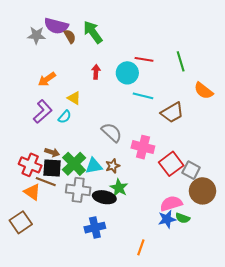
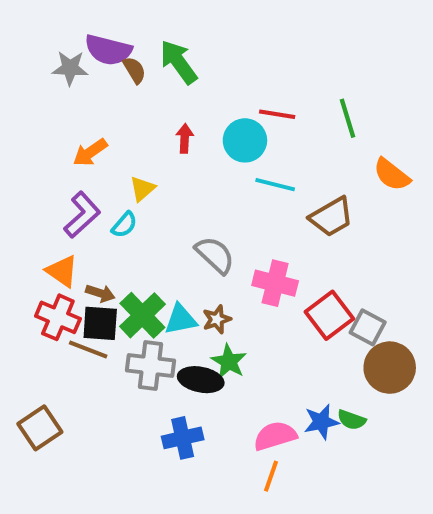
yellow triangle: (74, 98) -> (142, 189), turned 48
orange triangle: (32, 192) -> (62, 271), moved
pink semicircle: (171, 203) -> (275, 436), moved

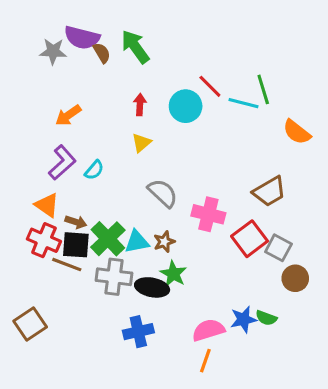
red line: (277, 114) -> (210, 86), turned 36
cyan line: (275, 185) -> (243, 103), moved
yellow triangle: (142, 189) -> (141, 143), moved
brown trapezoid: (331, 217) -> (269, 191), moved
brown circle: (390, 368) -> (295, 278), size x0.7

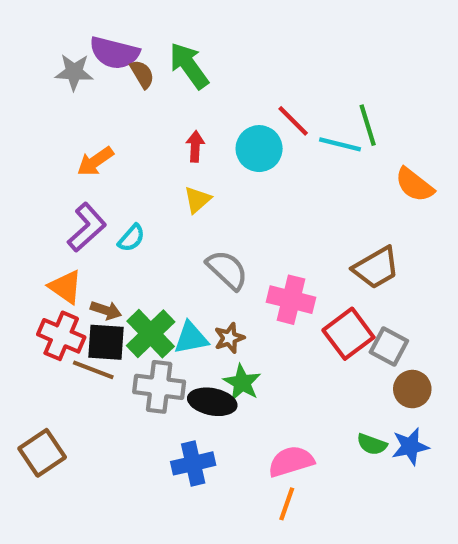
blue star: (243, 319) -> (410, 446), moved

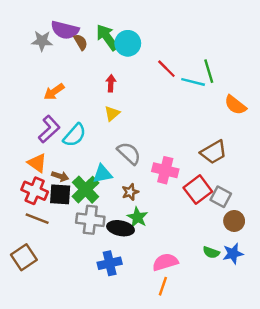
cyan circle: (259, 149) -> (128, 43), moved
cyan semicircle: (131, 238) -> (75, 135), size x1.5
cyan triangle: (191, 338) -> (102, 174), moved
brown line: (93, 370) -> (37, 219), moved

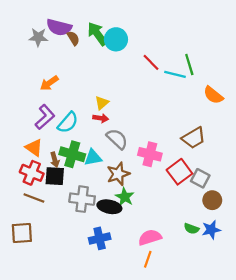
red arrow: (111, 83) -> (101, 118), moved, turned 96
brown arrow: (60, 176) -> (55, 160), turned 56
green cross: (85, 190) -> (72, 154), moved, turned -30
brown star: (130, 192) -> (118, 174), size x1.5
brown square: (24, 257) -> (22, 233), turned 30

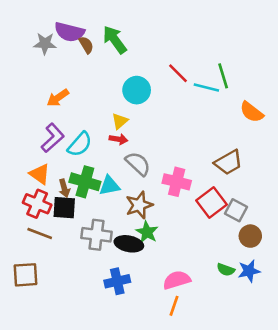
cyan circle: (116, 39) -> (137, 90), moved

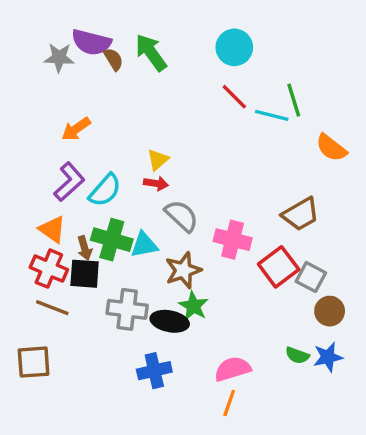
cyan circle: (137, 90) -> (234, 47), moved

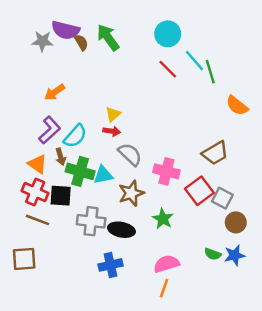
cyan line: (272, 115) -> (194, 61), moved, turned 35
brown arrow: (85, 248) -> (61, 157), moved
green star: (193, 306) -> (163, 219), moved

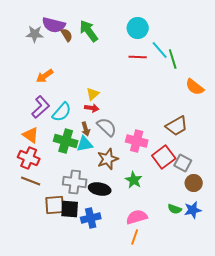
red line: (168, 69) -> (138, 57), turned -42
brown arrow: (61, 157) -> (86, 129), moved
black square: (61, 196) -> (70, 209), moved
brown square: (24, 259) -> (55, 205), moved

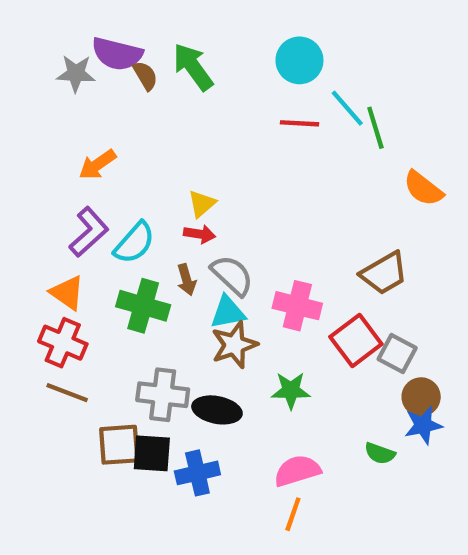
cyan triangle: (85, 144) -> (228, 312), moved
green star: (134, 180) -> (291, 390), turned -30
blue star: (193, 210) -> (423, 425), moved

